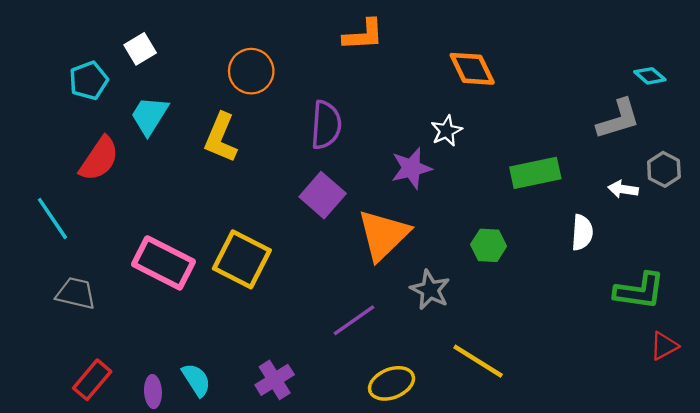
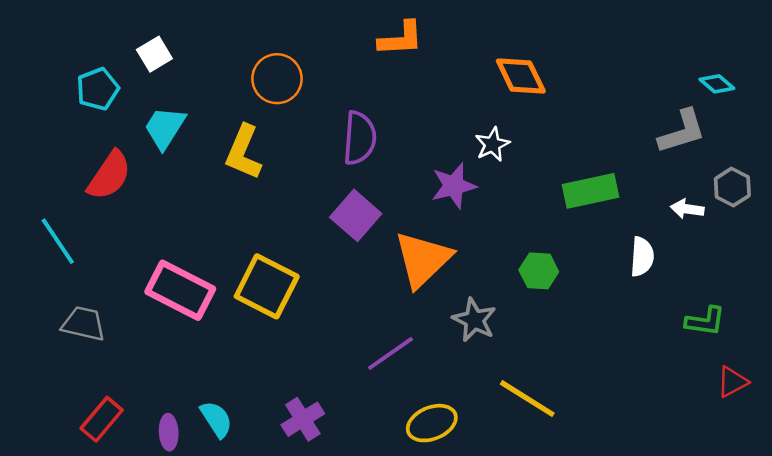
green L-shape: (639, 291) -> (705, 321), size x0.7

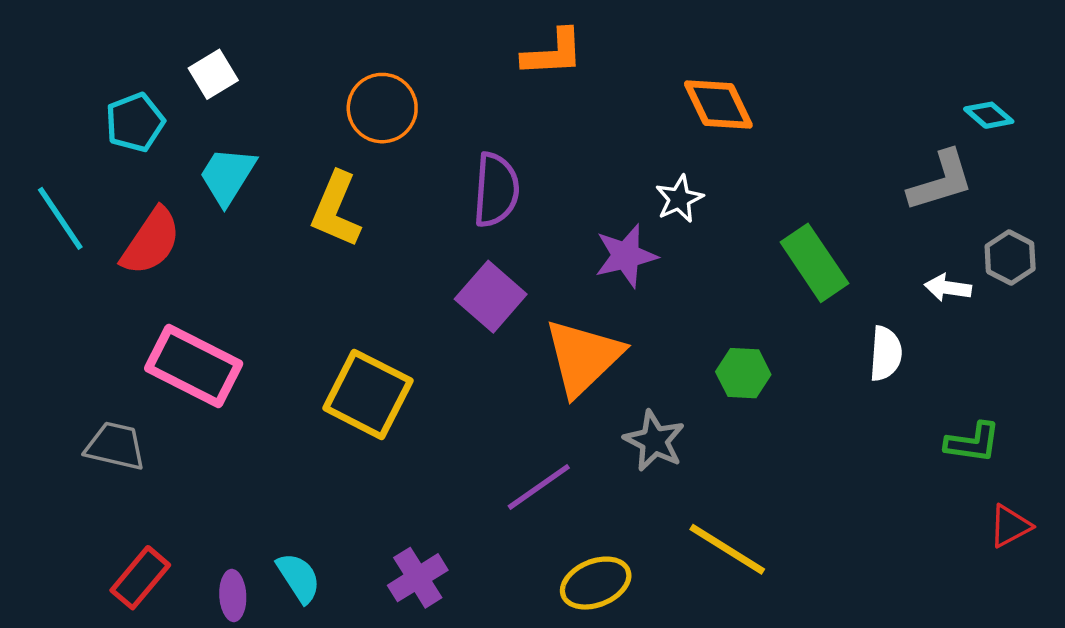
green rectangle: (590, 191) -> (814, 263), turned 68
cyan line: (58, 241) -> (60, 218), moved
pink rectangle: (180, 290) -> (194, 366), moved

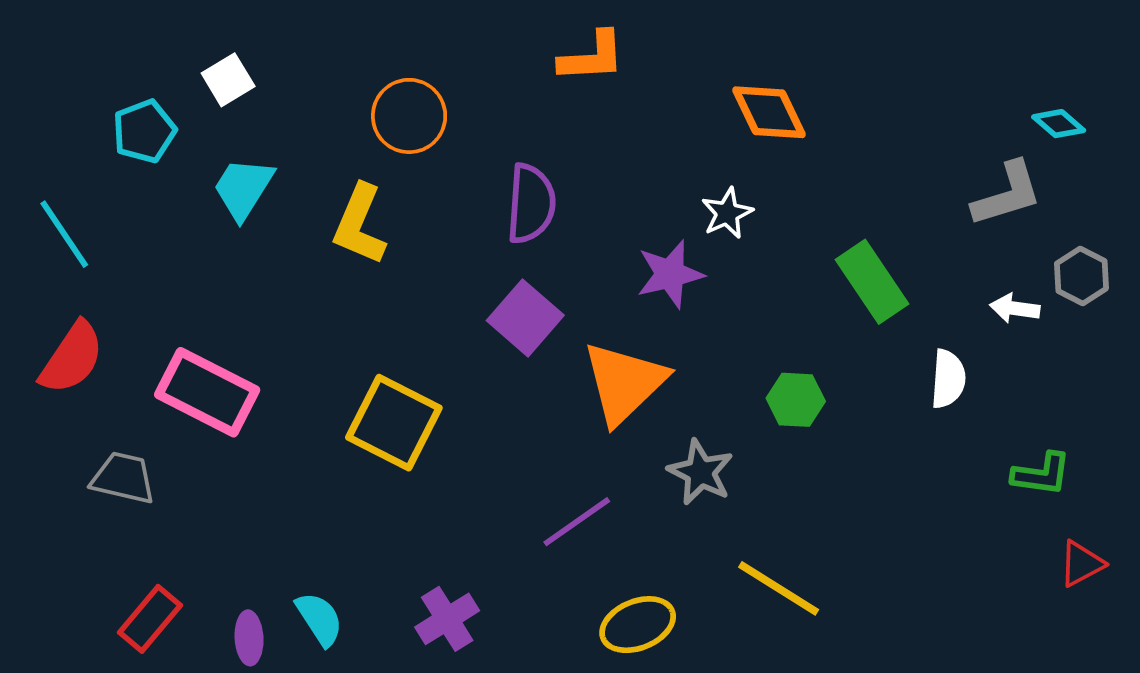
red semicircle: (151, 241) -> (72, 358), moved

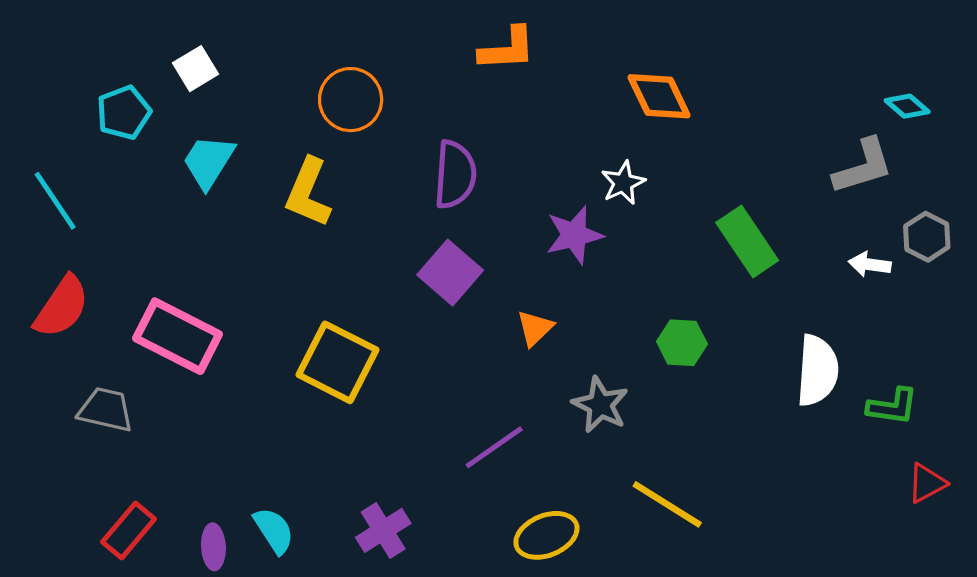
white semicircle: (948, 379) -> (817, 371), moved, size x1.4
orange triangle: (624, 383) -> (535, 328), size x0.5

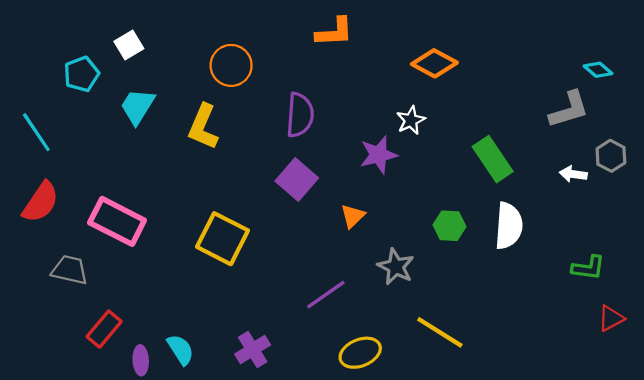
orange diamond: (659, 96) -> (434, 63), turned -36
white semicircle: (817, 371) -> (509, 226), moved
red rectangle: (129, 530) -> (104, 329), moved

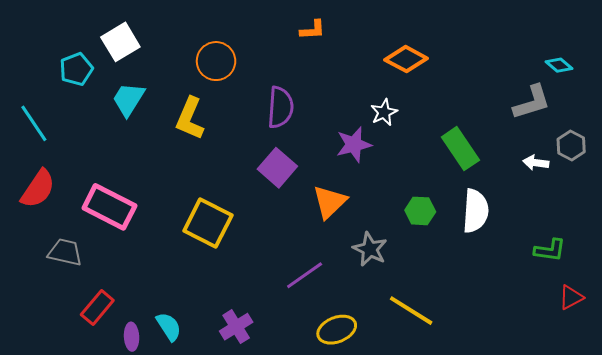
orange L-shape: (334, 32) -> (313, 30), size x0.7
white square: (129, 45) -> (120, 42), size x1.4
orange triangle: (353, 216) -> (330, 202), size x1.5

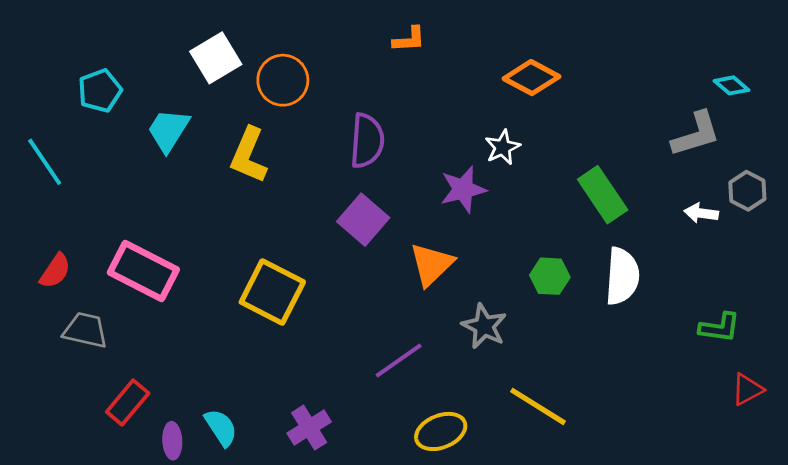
white square: (120, 42) -> (216, 58), moved
red semicircle: (38, 189) -> (55, 271), moved, size x0.7

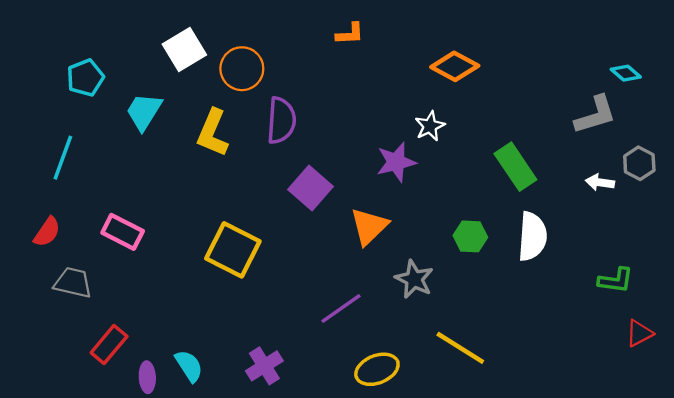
purple semicircle: (367, 141) -> (281, 120), moved
cyan line: (45, 162) -> (63, 158), moved, turned 54
pink rectangle: (143, 271) -> (123, 232), size x0.7

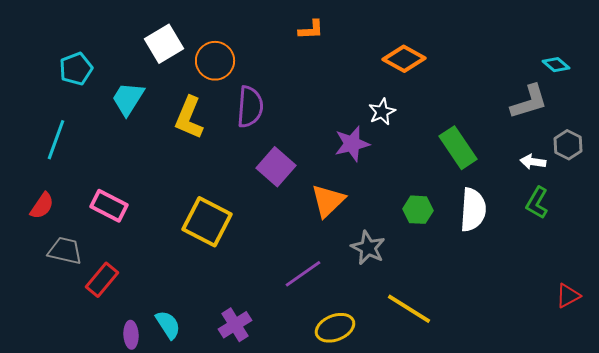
green L-shape: (616, 280) -> (537, 203), moved, turned 112
red rectangle: (109, 345) -> (102, 280), moved

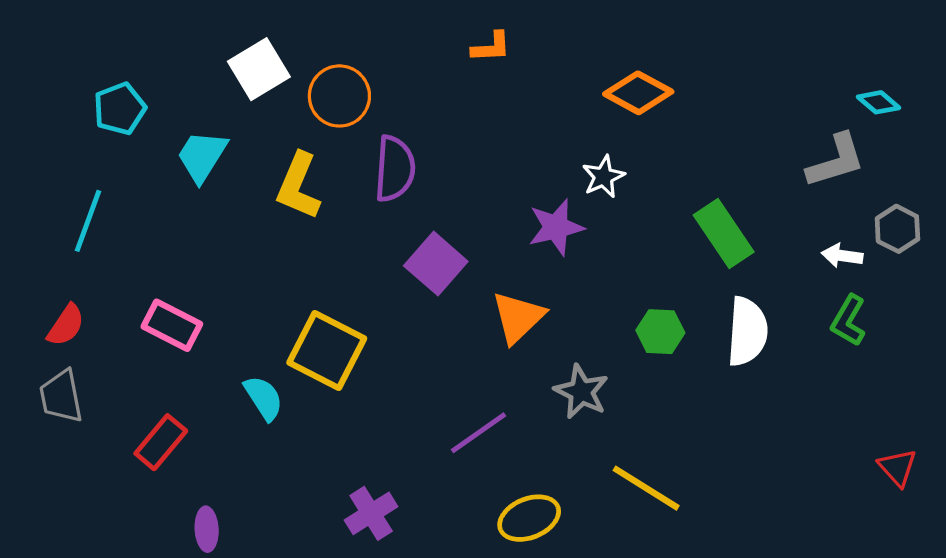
gray trapezoid: (65, 251) -> (61, 396), moved, turned -114
red triangle: (568, 296) -> (897, 468), turned -44
cyan semicircle: (168, 325) -> (264, 398), moved

